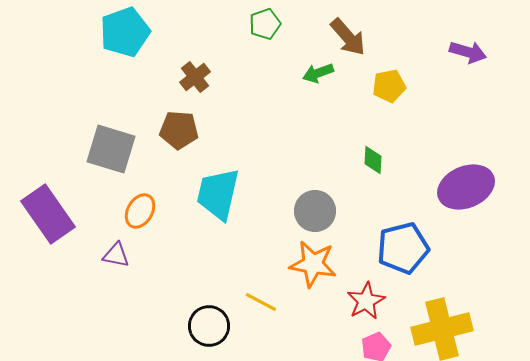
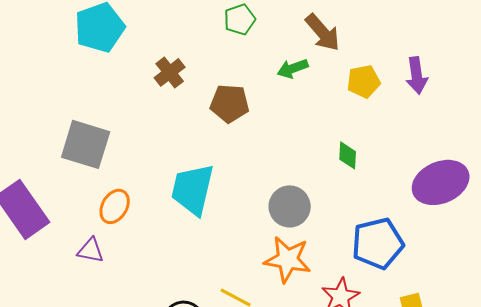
purple arrow: (468, 52) -> (417, 75), moved, turned 66
brown pentagon: (179, 130) -> (230, 103), moved

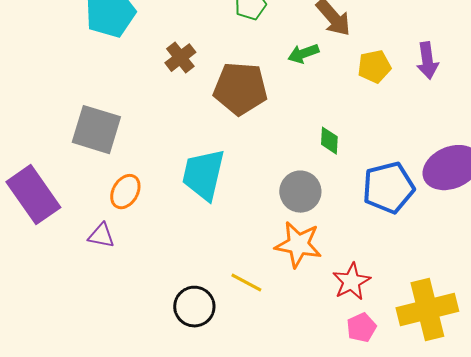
brown pentagon: (230, 103) -> (240, 89), size x1.4
green diamond: (348, 155) -> (329, 141), moved
blue pentagon: (378, 243) -> (388, 188), moved

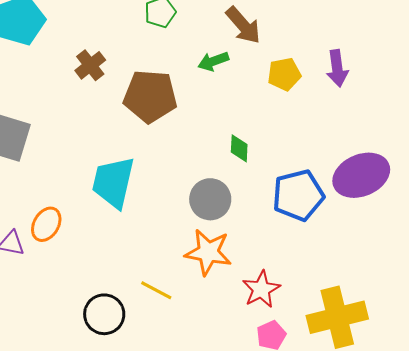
orange ellipse: (125, 192) -> (46, 224), moved

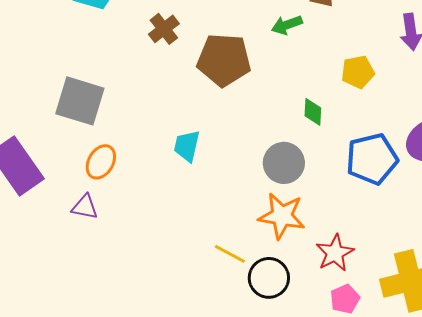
yellow pentagon: (284, 74) -> (358, 72), moved
cyan trapezoid: (113, 182) -> (187, 146), size x0.6
orange ellipse: (46, 224) -> (101, 162), moved
black circle: (104, 314) -> (269, 278), moved

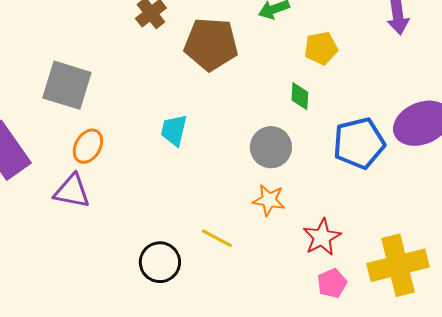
yellow pentagon: (358, 72) -> (321, 48), moved
purple triangle: (85, 207) -> (72, 191), size x1.4
orange star: (282, 216) -> (269, 200), size x0.7
black circle: (269, 278) -> (160, 262), moved

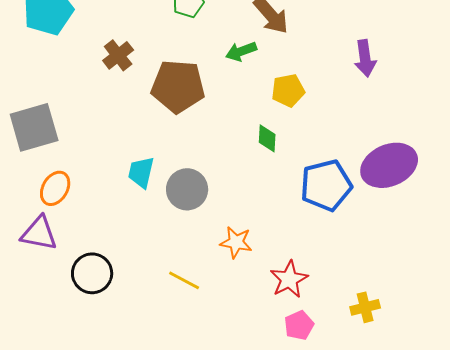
gray square: (67, 85) -> (34, 127), turned -33
gray circle: (271, 147) -> (187, 189), moved
black circle: (160, 262) -> (92, 273), moved
yellow cross: (398, 265) -> (365, 307), size x0.5

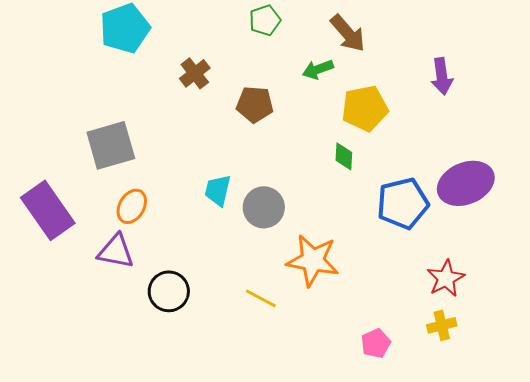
brown pentagon: (178, 86) -> (255, 104), size x0.7
yellow pentagon: (288, 90) -> (365, 108), size x1.4
orange star: (236, 242) -> (313, 260), size x1.6
red star: (289, 279) -> (446, 278), moved

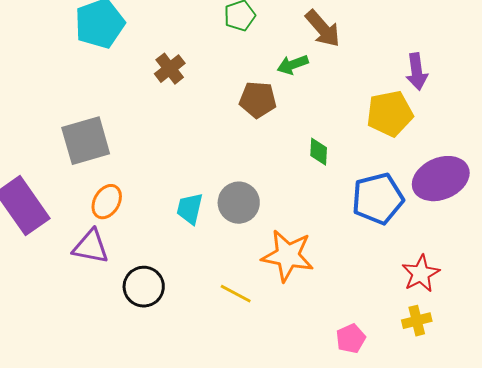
brown pentagon: (255, 104) -> (258, 100), moved
yellow pentagon: (365, 108) -> (390, 114), moved
cyan trapezoid: (218, 190) -> (190, 209), moved

